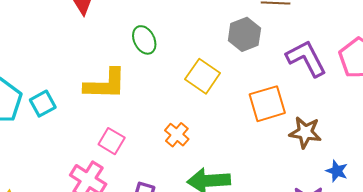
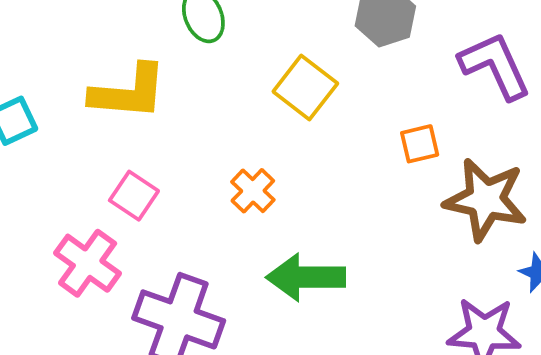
orange square: (267, 104) -> (420, 144), size x0.6
brown star: (305, 132) -> (486, 200), size x1.4

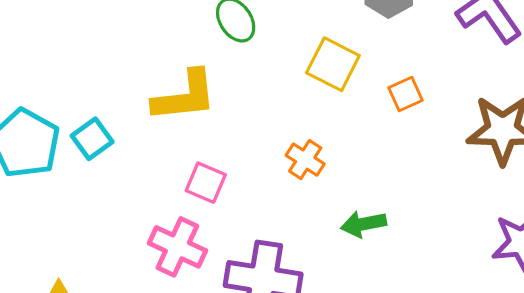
orange square: (420, 144) -> (405, 94), moved
green arrow: (306, 277) -> (364, 224), size x0.7

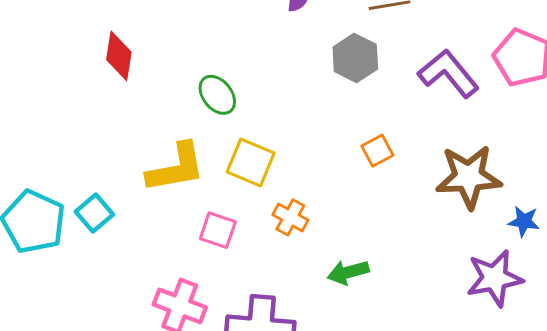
yellow square: (333, 64) -> (251, 162), moved
pink square: (206, 183) -> (218, 230), moved

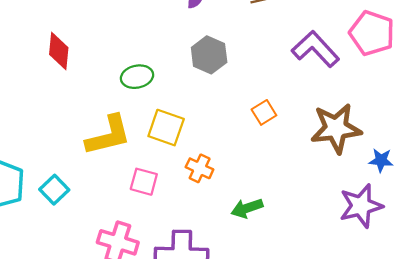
gray hexagon: (355, 58) -> (209, 55), moved
green ellipse: (217, 95) -> (137, 77), turned -60
cyan square: (94, 213) -> (54, 190), moved

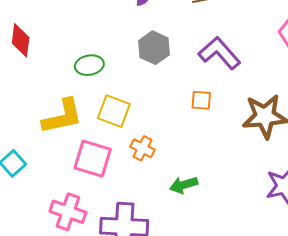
purple L-shape: (315, 49) -> (219, 53), moved
orange square: (264, 112) -> (201, 100), turned 35
pink square: (144, 182) -> (93, 159), size x1.5

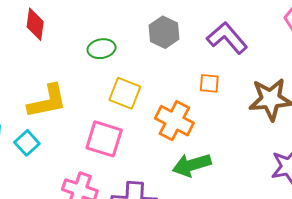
yellow L-shape: (62, 116) -> (47, 101), moved
orange cross: (143, 148) -> (174, 121), moved, size x1.6
green arrow: (184, 185) -> (192, 165), size x1.4

